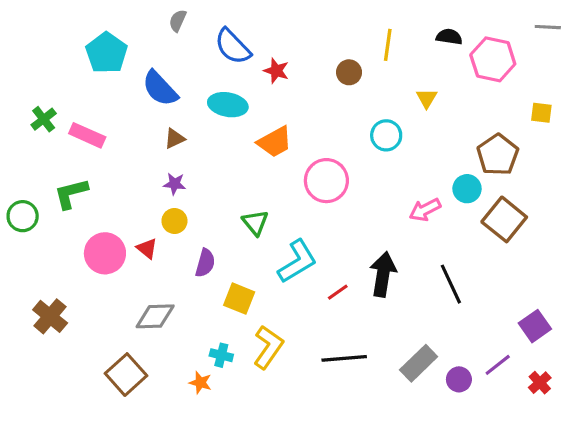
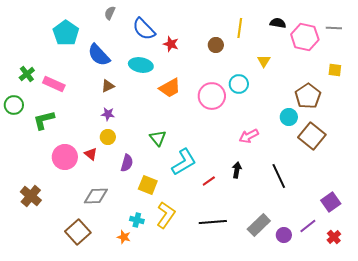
gray line: (548, 27) -> (334, 28), moved
pink circle: (326, 181) -> (212, 96), moved
pink arrow: (425, 210) -> (249, 136), moved
green circle: (23, 216) -> (14, 105), moved
black arrow: (383, 274) -> (237, 170), size x0.6

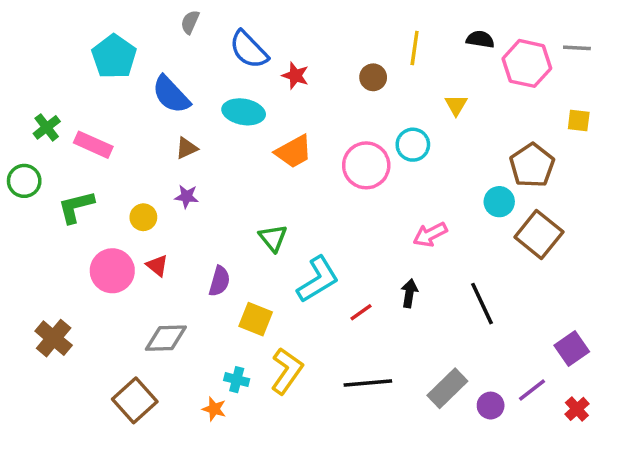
yellow circle: (108, 137) -> (143, 217), moved

